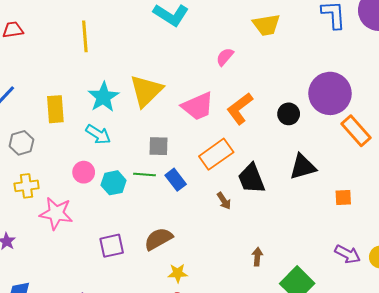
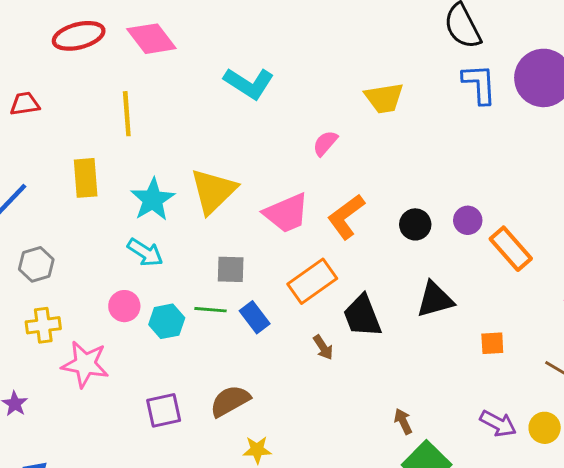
purple circle: (330, 93) -> (468, 220), moved, size x0.5
yellow rectangle: (55, 109) -> (86, 178), moved
brown arrow: (257, 257) -> (403, 421), moved, turned -30

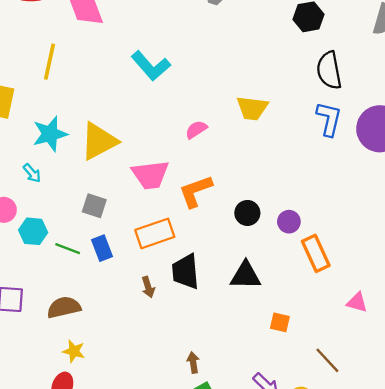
cyan arrow: (145, 252) -> (32, 173), size x0.7
green line: (211, 310) -> (68, 249), moved

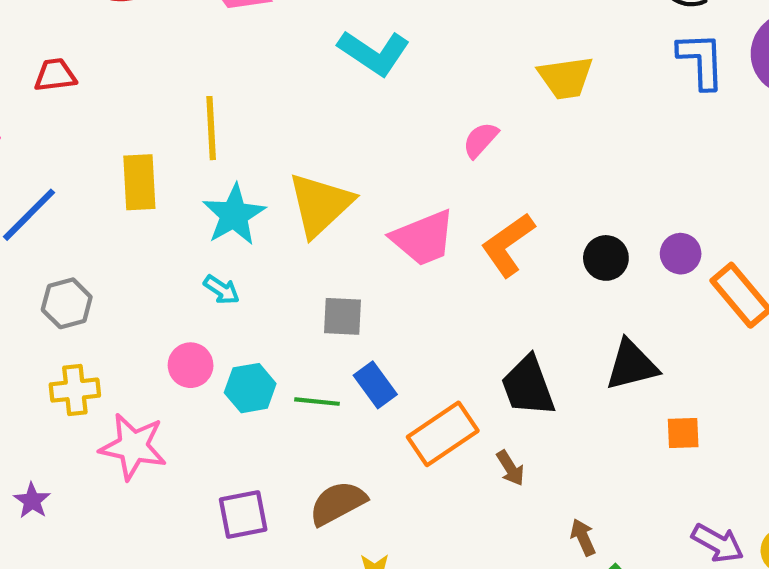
yellow line: (49, 62) -> (211, 128), moved
orange rectangle: (155, 233) -> (443, 434), moved
brown arrow: (148, 287) -> (510, 468), moved
orange square: (280, 322) -> (683, 433), moved

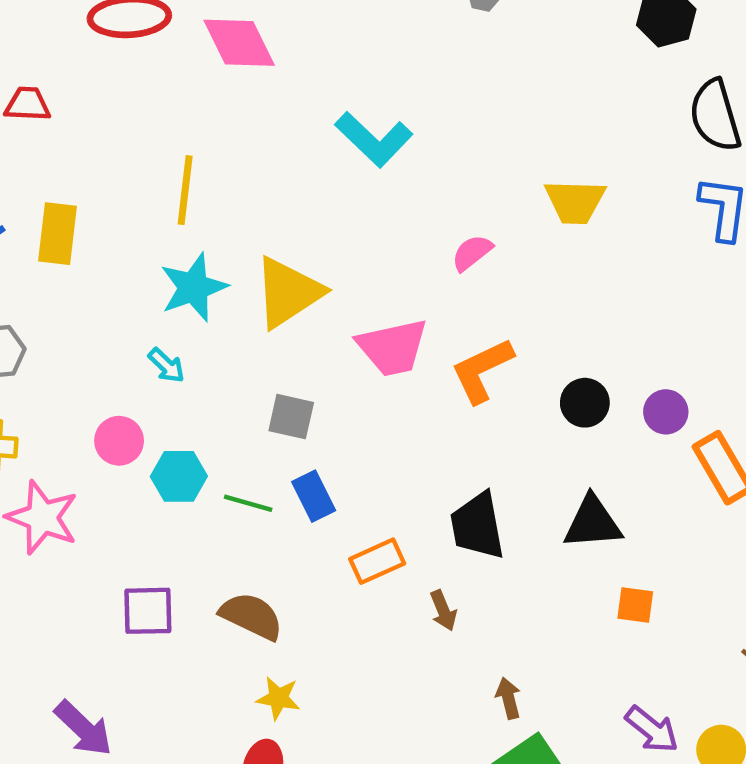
yellow rectangle: (139, 182) -> (58, 234), moved
orange rectangle: (443, 434) -> (377, 561), size x0.7
brown semicircle: (338, 503) -> (251, 616), turned 44

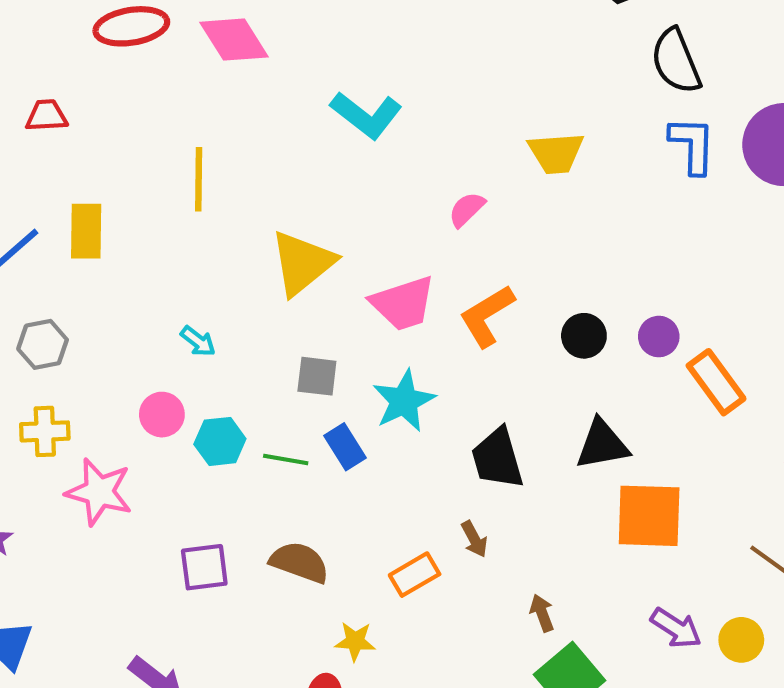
cyan star: (194, 287) -> (404, 401), moved
orange rectangle: (377, 561) -> (415, 575), moved
orange square: (635, 605) -> (649, 516), size x2.0
yellow star: (278, 698) -> (355, 641), moved

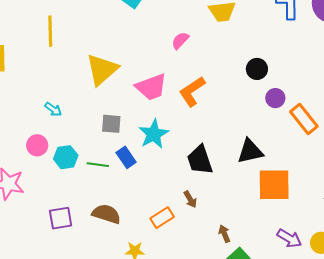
black circle: (584, 336) -> (257, 69), moved

